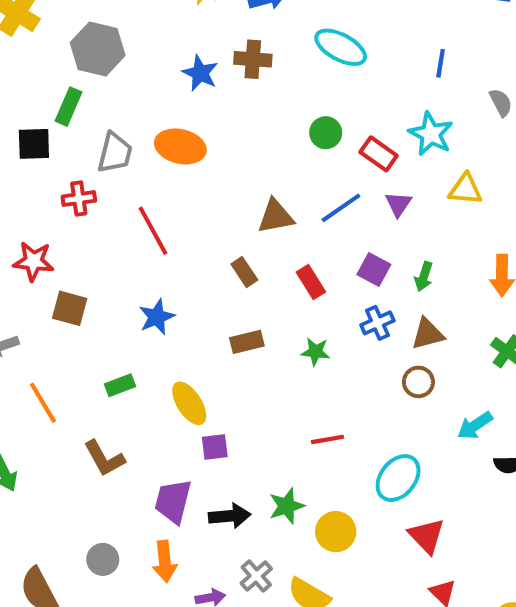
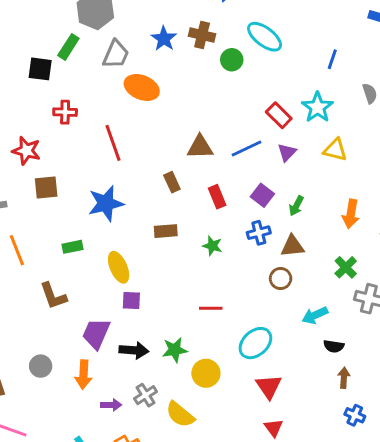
green circle: (326, 133) -> (232, 60), moved
gray trapezoid: (115, 153) -> (116, 54), moved
brown square: (70, 308) -> (46, 187), turned -30
blue star: (157, 317) -> (106, 203), size x1.4

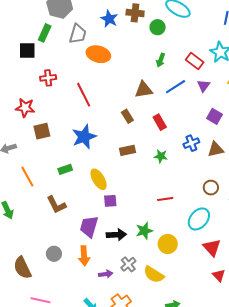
purple square: (262, 195) -> (214, 116), moved
green arrow: (296, 206) -> (161, 60), moved
brown circle: (281, 279) -> (211, 188), moved

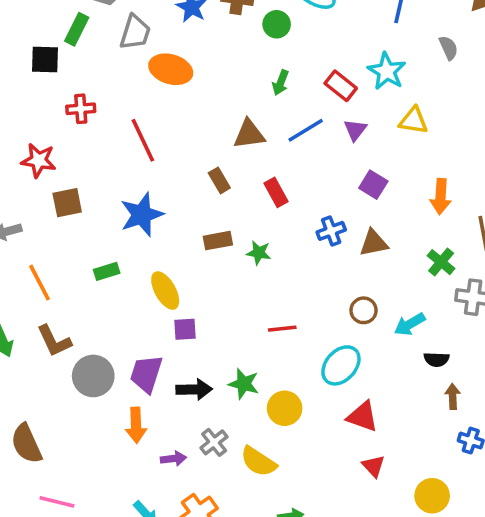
green star: (161, 156) -> (259, 253), moved
brown L-shape: (56, 205) -> (54, 341), moved
green star: (144, 231) -> (244, 384), turned 30
red triangle: (212, 248) -> (363, 417), turned -30
gray circle: (54, 254) -> (93, 376), moved, size x1.5

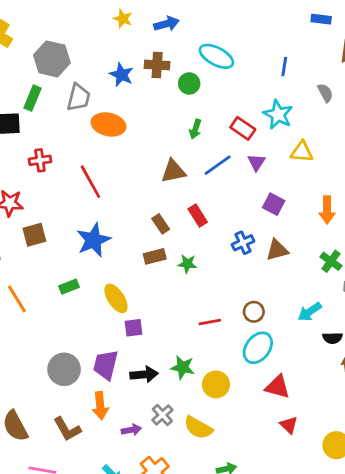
brown rectangle: (219, 180) -> (161, 224), moved
brown circle: (364, 310) -> (254, 312), moved
brown L-shape: (54, 341) -> (67, 429), moved

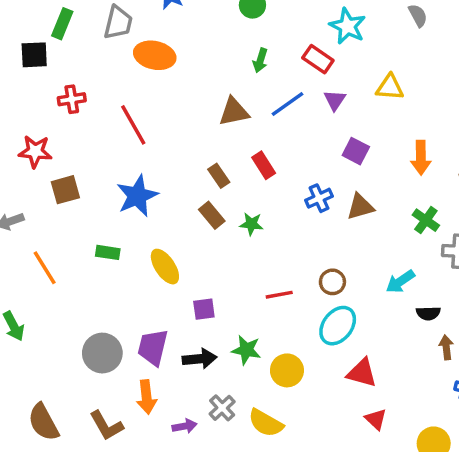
cyan star: (278, 115) -> (347, 26), moved
brown rectangle: (155, 256) -> (212, 215), turned 65
green rectangle: (69, 287) -> (108, 252), turned 30
purple square: (134, 328) -> (204, 309), moved

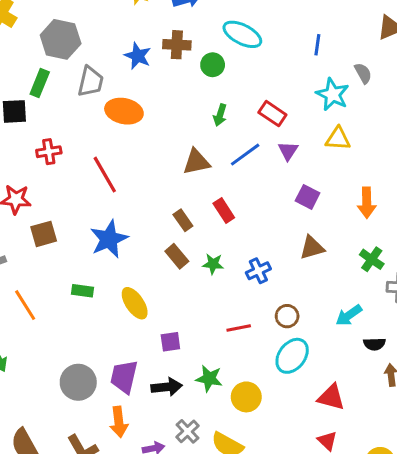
cyan star: (347, 26) -> (333, 94), moved
blue cross: (319, 198) -> (258, 271), moved
red triangle: (362, 373) -> (331, 397), moved

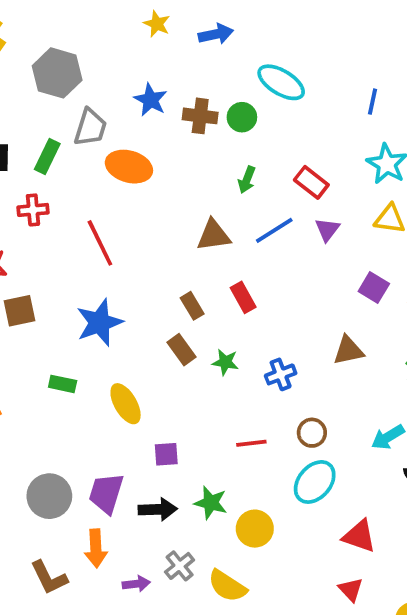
brown cross: (177, 45) -> (200, 116), moved
green rectangle: (40, 83) -> (47, 157), moved
purple square: (308, 197) -> (374, 287), moved

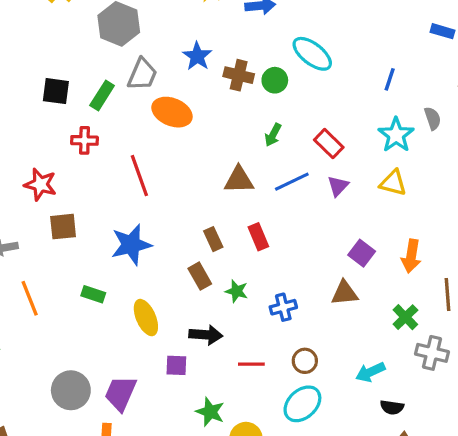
purple square: (374, 287) -> (362, 253), moved
black arrow: (158, 509) -> (206, 335), moved

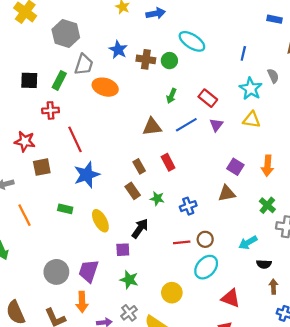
red line: (139, 176) -> (75, 139), moved
black arrow: (206, 335) -> (140, 228), turned -54
red line: (251, 364) -> (182, 242), moved
green star: (210, 412) -> (129, 280), moved

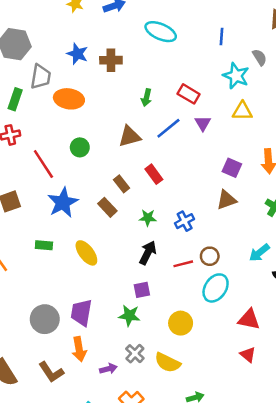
green circle: (169, 61) -> (80, 147), moved
brown rectangle: (133, 191) -> (107, 207), moved
black arrow: (140, 228) -> (148, 253), moved
purple square: (123, 250) -> (142, 290), moved

